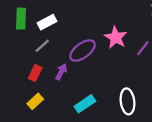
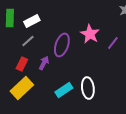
purple ellipse: (83, 50) -> (62, 45), turned -35
yellow rectangle: (35, 101) -> (22, 88), size x1.6
white ellipse: (127, 101) -> (88, 88), moved

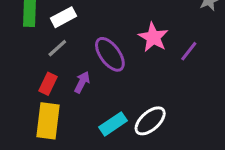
purple ellipse: (62, 45) -> (110, 54), turned -55
yellow rectangle: (22, 88) -> (48, 121), turned -40
white ellipse: (88, 88) -> (150, 121), turned 55

